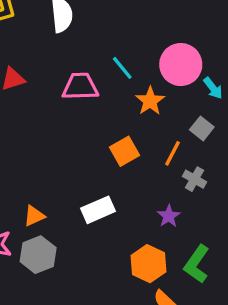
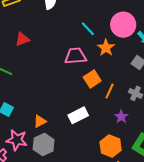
pink trapezoid: (80, 86) -> (75, 56), moved
orange line: (172, 153) -> (110, 91), moved

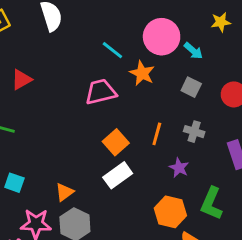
orange square: (92, 79) -> (116, 142), moved

